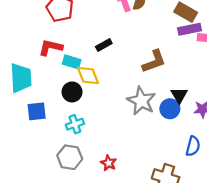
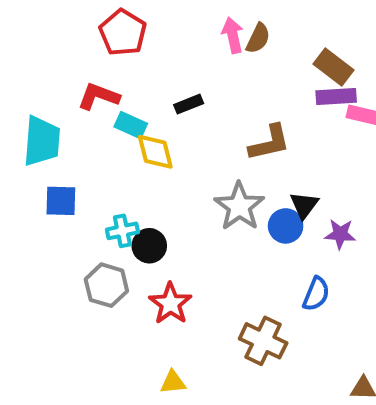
black circle: (72, 92) -> (149, 246), moved
red star: (109, 163) -> (170, 304), size x1.5

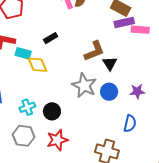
black triangle: (304, 205) -> (110, 63), moved
black circle: (149, 246) -> (52, 111), moved
red star: (170, 304) -> (57, 140), turned 30

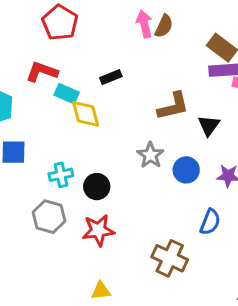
black triangle: (110, 63) -> (209, 125), moved
gray star: (84, 86) -> (151, 155), size x0.7

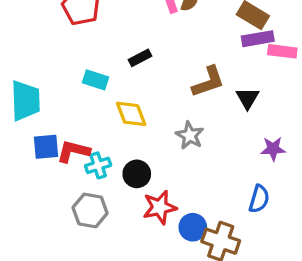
red L-shape: (42, 72) -> (73, 151), moved
yellow diamond: (86, 114) -> (131, 114), moved
blue circle: (186, 170) -> (193, 227), moved
red star: (98, 230) -> (160, 207), moved

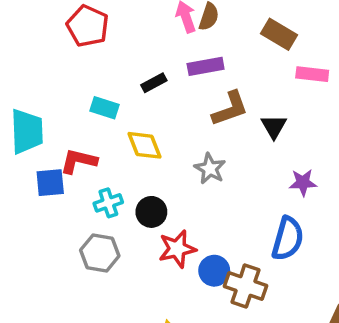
purple rectangle: (258, 39) -> (206, 66), moved
red L-shape: (73, 151) -> (79, 161), moved
blue semicircle: (259, 199) -> (288, 239), size x1.4

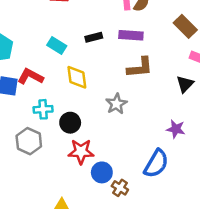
black triangle: (274, 127) -> (185, 84), moved
brown cross: (245, 286) -> (120, 188), size x0.6

